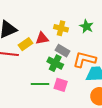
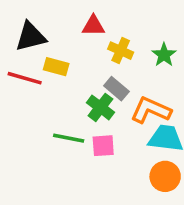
red triangle: (42, 38) -> (93, 26), moved
yellow rectangle: (26, 44) -> (56, 67), turned 40
pink square: (61, 85) -> (103, 146), turned -32

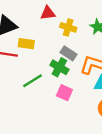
green line: (69, 138) -> (33, 81), moved, turned -36
pink square: (103, 146) -> (64, 93), turned 35

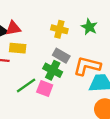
red triangle: (48, 13) -> (13, 28), moved
pink square: (64, 93) -> (45, 89), moved

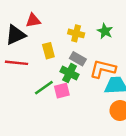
red triangle: (13, 28) -> (33, 20), moved
yellow rectangle: (18, 48) -> (48, 51), moved, turned 70
pink square: (45, 89) -> (62, 91), turned -35

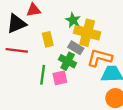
green star: (105, 31) -> (73, 20), moved
yellow cross: (76, 33) -> (87, 33), moved, size x1.6
green line: (44, 88) -> (43, 75), turned -48

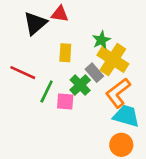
black triangle: (16, 24) -> (35, 23), turned -35
red line: (17, 50) -> (23, 73), moved
orange L-shape: (100, 58) -> (118, 93), turned -70

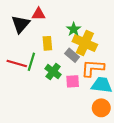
green cross: (80, 85) -> (53, 72), moved
green line: (47, 91) -> (31, 62), moved
orange L-shape: (118, 93) -> (93, 68), turned 50
pink square: (65, 101) -> (73, 81), moved

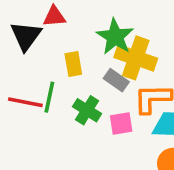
green star: (74, 29) -> (115, 37), size x1.5

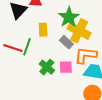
green cross: (87, 110) -> (47, 67), moved

